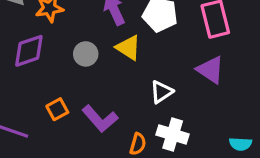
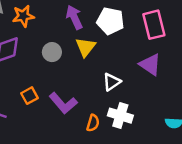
yellow triangle: (128, 48) -> (86, 47), turned 35

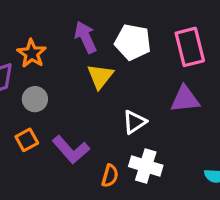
orange star: (23, 16) -> (32, 53), moved, turned -30
gray circle: (52, 52) -> (35, 99), moved
purple triangle: (150, 64) -> (185, 99), turned -40

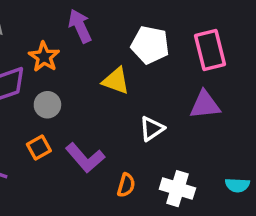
purple arrow: (85, 37) -> (80, 26), moved
yellow triangle: (100, 76) -> (116, 81), turned -48
white cross: (146, 166) -> (177, 189), moved

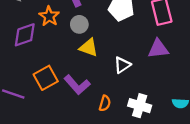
yellow triangle: (116, 81) -> (89, 48), moved
gray circle: (47, 105) -> (79, 24), moved
orange square: (39, 148) -> (46, 78), size x1.5

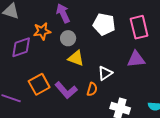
orange star: (49, 16) -> (42, 31), turned 30
orange semicircle: (105, 103) -> (92, 89), moved

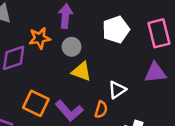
purple arrow: (63, 13) -> (65, 16), turned 30
white pentagon: (104, 24) -> (116, 30), turned -30
orange square: (39, 84) -> (36, 103), turned -35

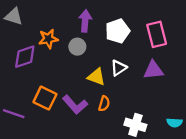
purple arrow: (65, 16) -> (85, 21), moved
yellow triangle: (81, 71) -> (96, 77), moved
white triangle: (117, 90) -> (119, 68), moved

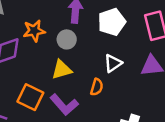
yellow triangle: (96, 77) -> (62, 70), moved, turned -36
orange semicircle: (104, 104) -> (97, 87), moved

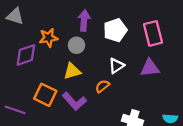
orange semicircle: (97, 87) -> (102, 86), turned -144

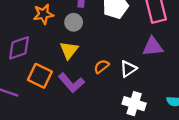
purple diamond: (26, 55) -> (19, 48), moved
white triangle: (116, 66) -> (128, 69), moved
yellow triangle: (72, 71) -> (69, 50), turned -36

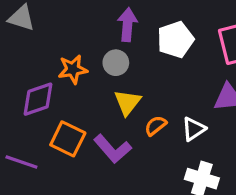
orange star: (43, 14) -> (73, 69), moved
yellow triangle: (69, 50) -> (127, 102), moved

